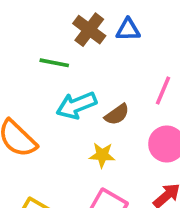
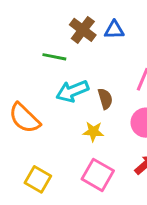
brown semicircle: (117, 114) -> (105, 99), turned -72

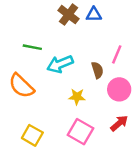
green line: (54, 57) -> (32, 47), moved
brown semicircle: (105, 99) -> (97, 70), moved

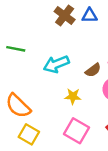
green line: (32, 47) -> (16, 49), moved
brown semicircle: (97, 70) -> (93, 70), turned 70
orange semicircle: (21, 86) -> (18, 106), moved

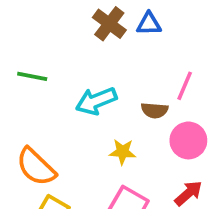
brown semicircle: (93, 70) -> (155, 110), turned 42

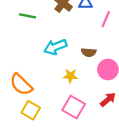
green line: (32, 76) -> (28, 16), moved
pink line: (185, 86) -> (106, 19), moved

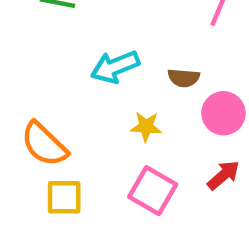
yellow square: (31, 110) -> (64, 197), turned -30

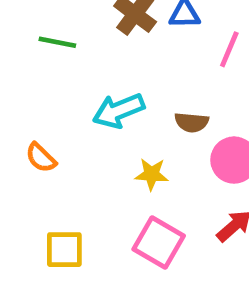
orange semicircle: (44, 144) -> (41, 158), moved, size x0.6

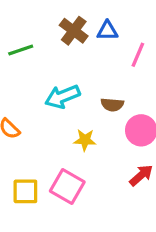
green line: (57, 42) -> (21, 50), turned -30
pink square: (159, 242) -> (67, 187), moved

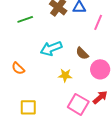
brown semicircle: (112, 105) -> (82, 53), turned 40
pink square: (67, 187) -> (78, 104), moved

